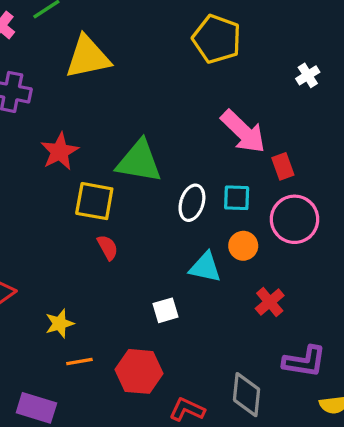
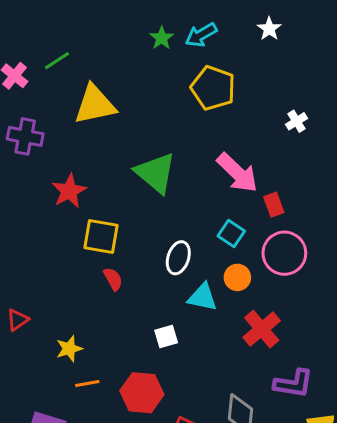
green triangle: (139, 161) -> (156, 173), moved, turned 30
cyan square: (237, 198) -> (231, 233), turned 32
white ellipse: (192, 203) -> (178, 258), moved
red cross: (270, 302) -> (262, 329), size x1.4

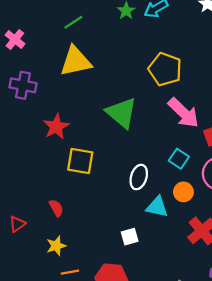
green line: (57, 61) -> (73, 22), moved
yellow pentagon: (213, 88) -> (165, 69), moved
red semicircle: (113, 279) -> (56, 208), moved

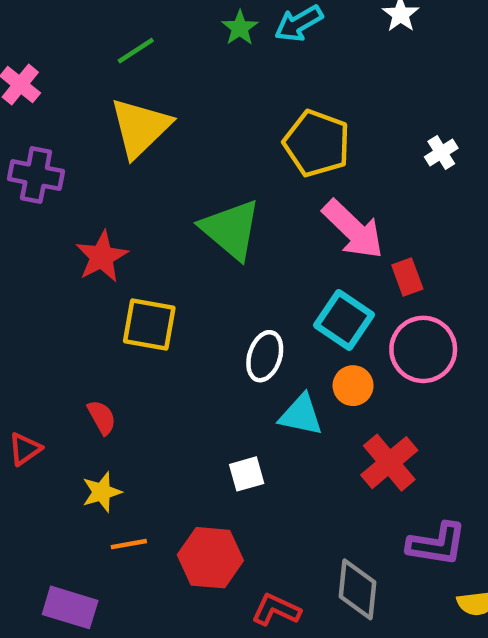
yellow triangle: (76, 61) -> (140, 128), turned -32
cyan square: (179, 159) -> (344, 320), size x1.4

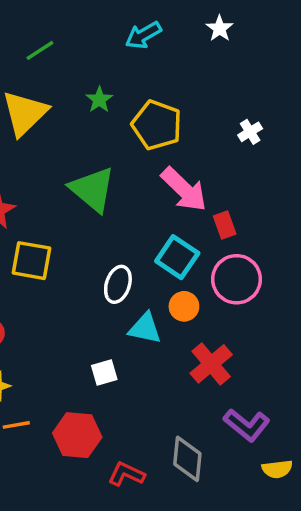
green star: (240, 28) -> (99, 100), moved
green line: (136, 51) -> (40, 50), moved
purple L-shape: (437, 544) -> (247, 425), turned 30

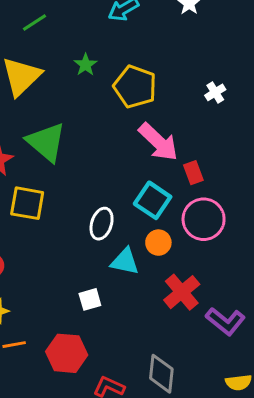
green triangle: (92, 189) -> (46, 142), moved
purple L-shape: (247, 425) -> (225, 321), moved

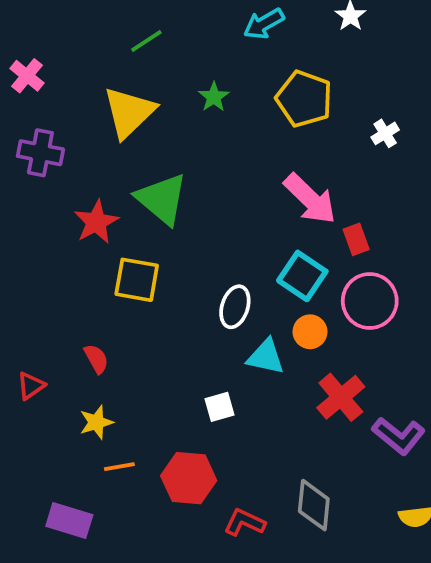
yellow pentagon: (135, 87) -> (304, 99), moved

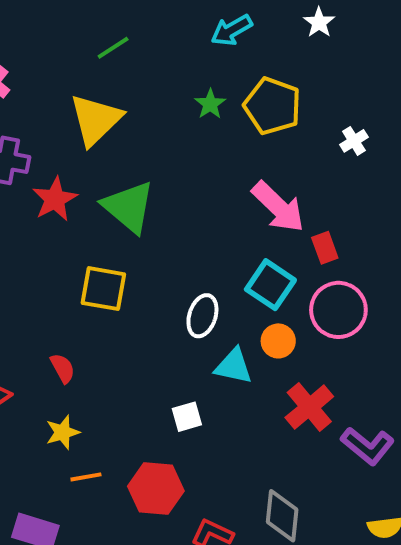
green star: (214, 97) -> (210, 104), moved
red star: (96, 222) -> (55, 199), moved

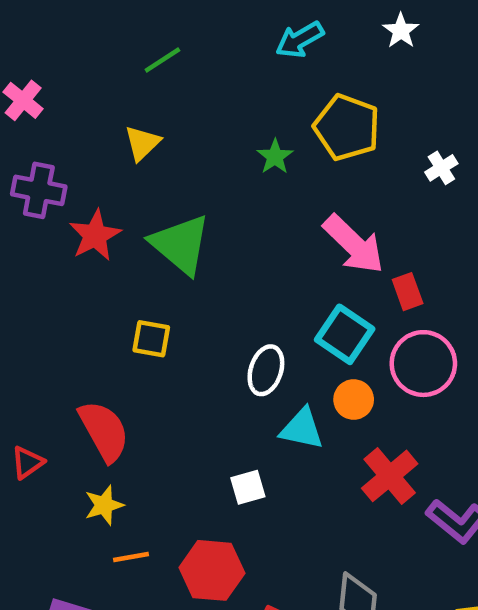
green star: (210, 104) -> (275, 157), moved
yellow triangle: (96, 120) -> (142, 143), size x0.6
yellow square: (103, 289) -> (151, 339), size x0.7
red semicircle: (63, 368) -> (104, 431), size x1.8

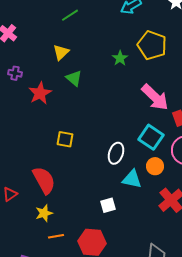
purple cross: (39, 190) -> (15, 73), size x0.6
green triangle: (180, 244) -> (74, 78), moved, size x0.6

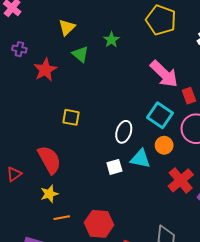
green star: (120, 58) -> (111, 40), moved
white square: (108, 205) -> (114, 167), moved

